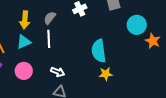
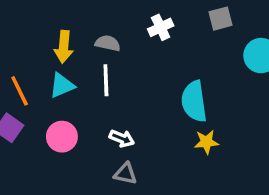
gray semicircle: (50, 18) -> (108, 43), turned 64

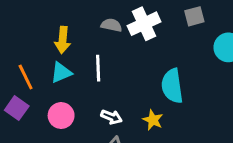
white cross: (161, 27) -> (144, 24), size x1.5
gray semicircle: (108, 43) -> (111, 25), moved
yellow star: (206, 142) -> (153, 120), moved, turned 30

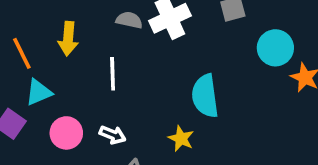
cyan triangle: (61, 73) -> (39, 92), moved
orange line: (26, 77) -> (22, 53), moved
white arrow: (111, 117) -> (113, 135), moved

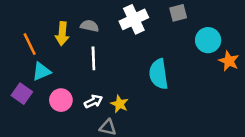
gray semicircle: (129, 20) -> (90, 26), moved
white arrow: (113, 135) -> (93, 101), turned -48
yellow star: (181, 139) -> (120, 104), moved

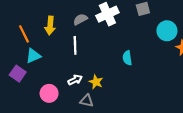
gray semicircle: (90, 26) -> (80, 19), moved, turned -40
cyan semicircle: (159, 74) -> (127, 58), size x0.6
pink circle: (61, 100) -> (49, 93), moved

